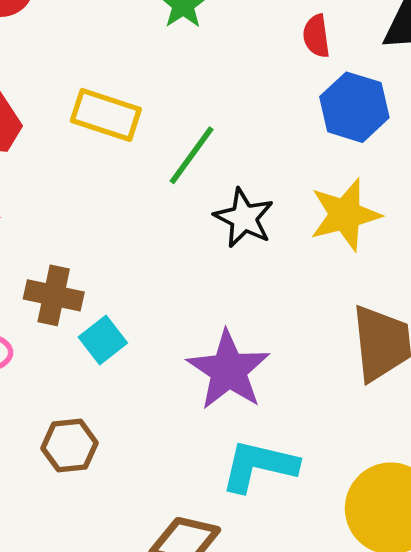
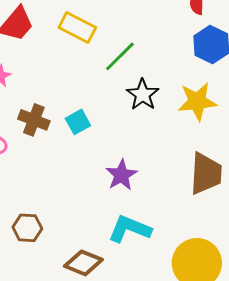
cyan square: (103, 340) -> (78, 122), moved
purple star: (228, 370) -> (121, 175), size x0.7
brown hexagon: (69, 446) -> (27, 228), moved

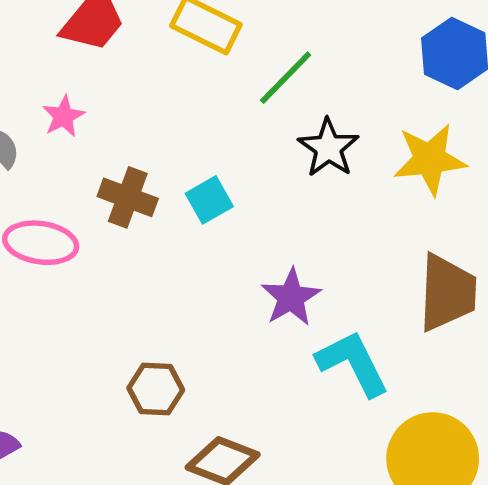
brown hexagon: (27, 228) -> (156, 389), moved
cyan L-shape: (130, 229) -> (353, 363), moved, turned 42

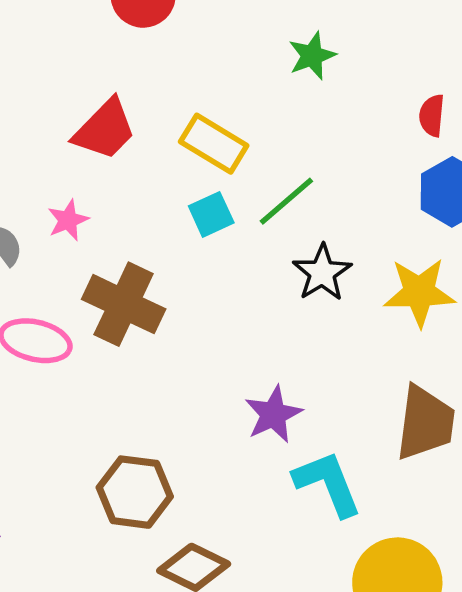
brown cross: (128, 197) -> (124, 304), size x1.4
cyan square: (209, 200) -> (211, 214), moved
brown hexagon: (156, 389) -> (135, 492), size x1.4

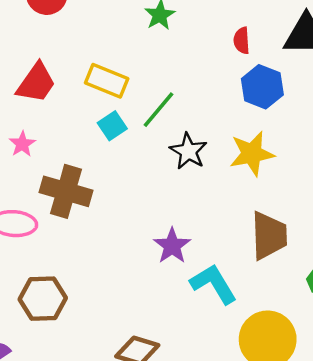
brown hexagon: (135, 492) -> (43, 299), moved

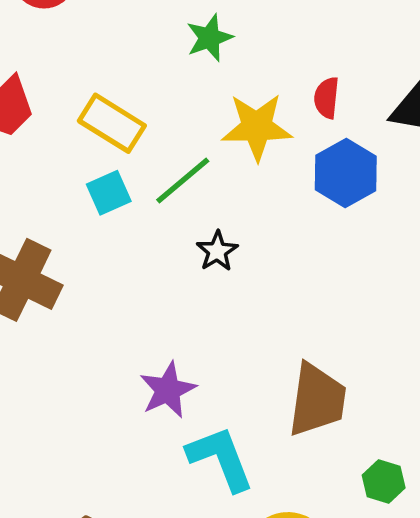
black star: (188, 151) -> (217, 251), size x0.7
yellow star: (252, 154) -> (257, 127), moved

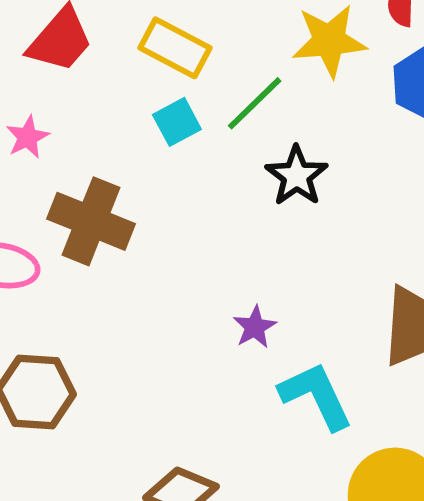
black star: (217, 251) -> (297, 176), size x1.4
purple star: (168, 390) -> (255, 327), size x0.7

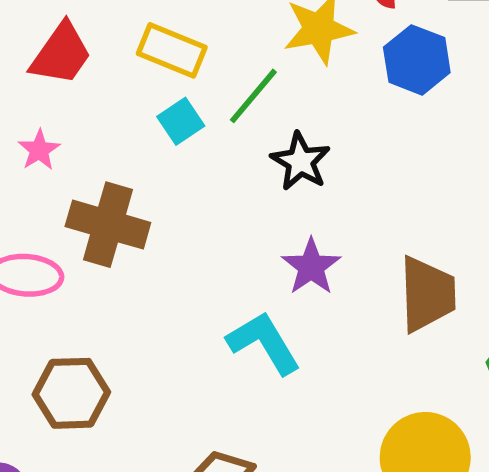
purple star: (255, 327) -> (311, 267), moved, size x1.4
cyan L-shape: (316, 396) -> (264, 343), moved

